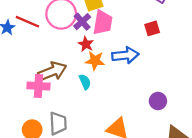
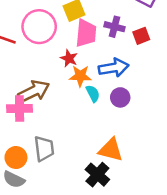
purple cross: (82, 22) -> (114, 27), moved, turned -30
cyan semicircle: (85, 82) -> (93, 93), moved
purple circle: (158, 101) -> (120, 97), moved

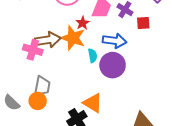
orange star: (80, 76) -> (73, 38), moved, size x1.4
purple circle: (120, 97) -> (113, 65), size x1.6
orange circle: (16, 157) -> (38, 101), moved

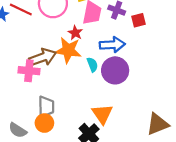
orange triangle: (93, 103) -> (102, 114), turned 35

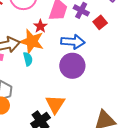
red square: (138, 20) -> (100, 22), turned -32
cyan semicircle: (92, 65) -> (28, 59), moved

